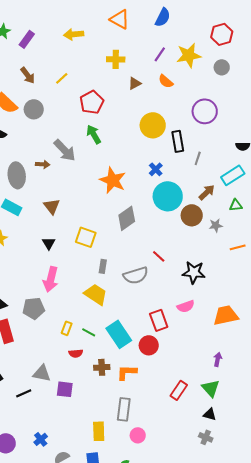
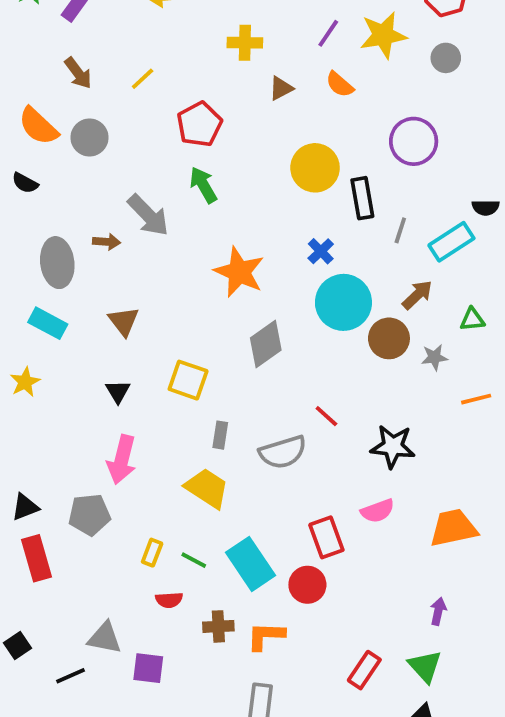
cyan rectangle: (233, 175) -> (451, 242), moved

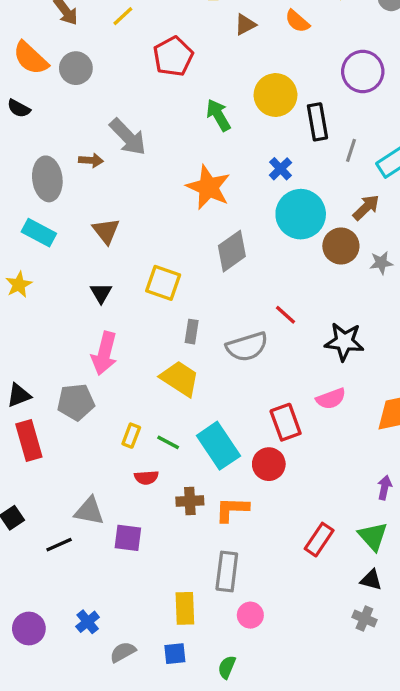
green arrow: (203, 185) -> (218, 115), moved

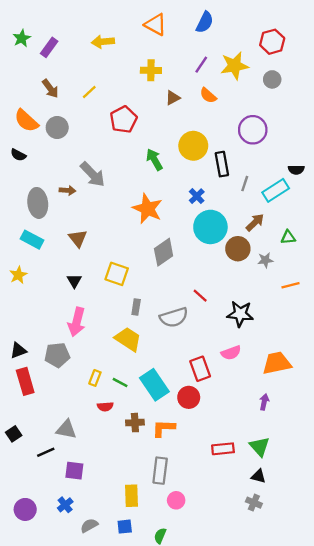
purple arrow: (385, 488) -> (264, 402), moved
purple square: (128, 538) -> (74, 471), moved
red rectangle: (319, 540) -> (223, 449), turned 50

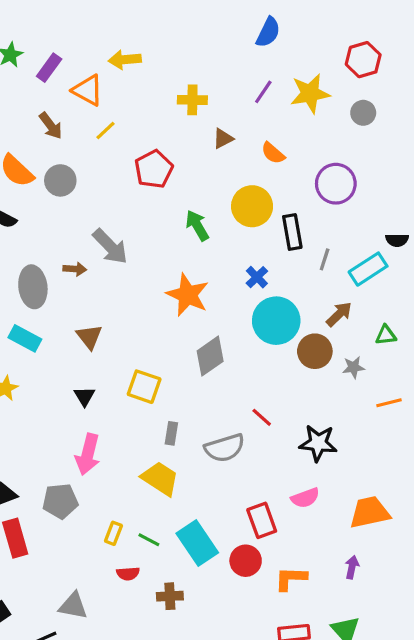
orange triangle: (156, 25) -> (88, 90), moved
orange semicircle: (208, 95) -> (273, 153), moved
orange L-shape: (164, 428) -> (291, 578), moved

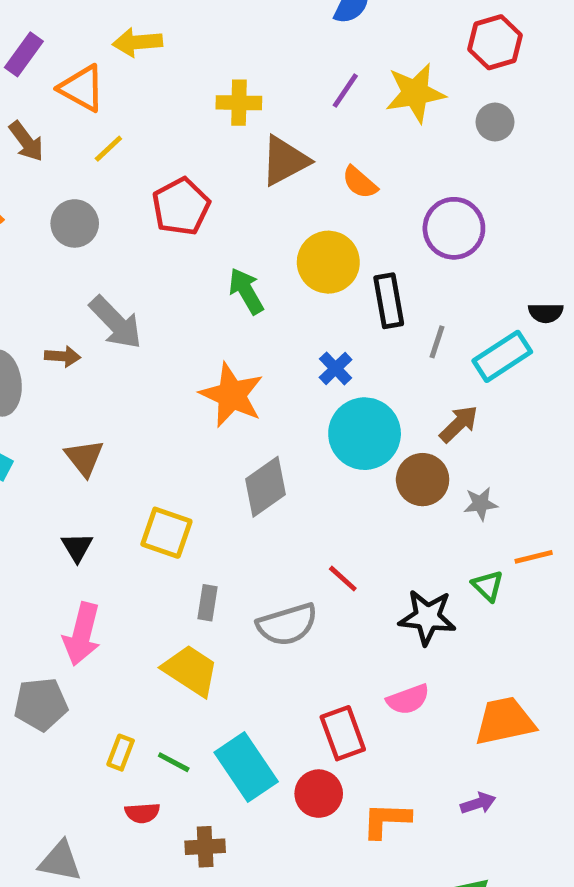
brown triangle: (223, 139) -> (285, 161), size x1.6
gray circle: (60, 180) -> (75, 223), moved
green triangle: (386, 335) -> (488, 586), moved, turned 50
purple arrow: (352, 567) -> (478, 803), turned 60

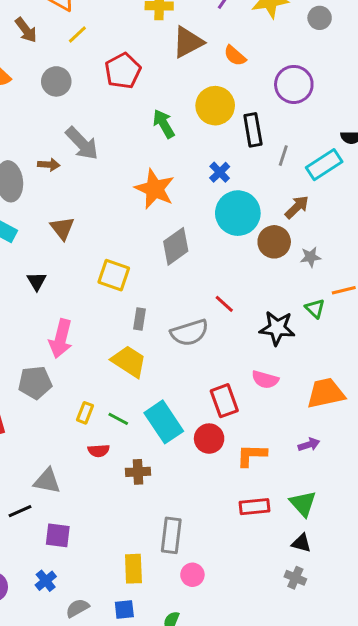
black triangle: (77, 547) -> (37, 281), moved
pink semicircle: (408, 699) -> (265, 380), turned 36

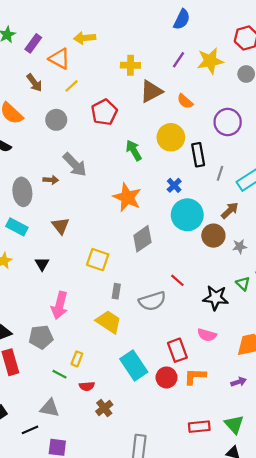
green line: (118, 419) -> (59, 374), moved
orange L-shape: (251, 455) -> (195, 376), moved
brown cross: (138, 472) -> (104, 408), moved, turned -35

